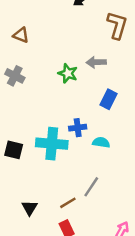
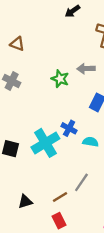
blue cross: (78, 128) -> (69, 128), turned 35
cyan cross: (52, 144) -> (45, 143), turned -36
black triangle: (30, 208) -> (25, 202), turned 42

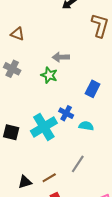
gray arrow: (86, 69) -> (61, 57), moved
green star: (60, 79) -> (49, 75), moved
brown line: (60, 197) -> (49, 178), moved

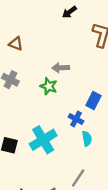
blue cross: (66, 113) -> (76, 119), moved
cyan semicircle: (86, 126) -> (87, 139), turned 72

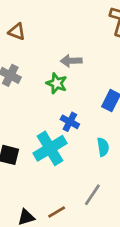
blue cross: (76, 119) -> (70, 122), moved

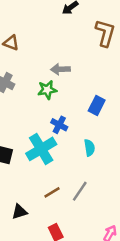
green star: (57, 83) -> (47, 90), turned -30
brown line: (57, 212) -> (52, 192), moved

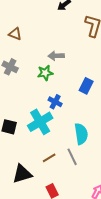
cyan semicircle: (89, 148) -> (81, 134), moved, size x1.5
gray line: (80, 191) -> (72, 157), turned -60
black triangle: (19, 212) -> (22, 174), size x1.5

